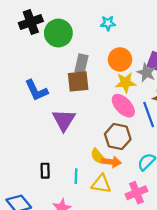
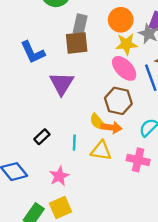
black rectangle: (45, 171) -> (42, 137), turned 48
pink cross: (137, 193) -> (138, 160), turned 35

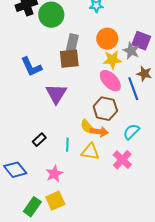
pink cross: (138, 160) -> (122, 160), turned 30

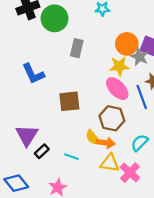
orange circle: (107, 39) -> (127, 44), moved
brown square: (69, 59) -> (69, 101), moved
purple triangle: (56, 94) -> (27, 135), moved
cyan line: (67, 145) -> (72, 157), turned -72
yellow triangle: (90, 152) -> (110, 163), moved

